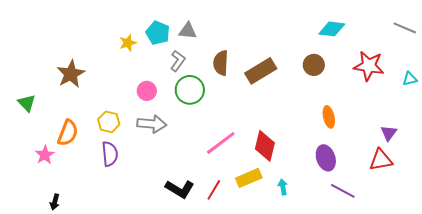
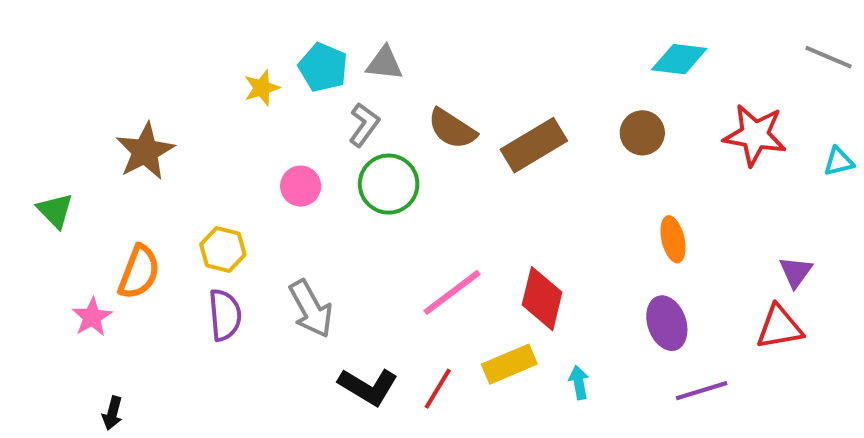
brown semicircle: (221, 63) -> (452, 129), turned -60
gray arrow: (152, 124) -> (311, 309), moved, turned 56
purple line: (343, 191) -> (702, 391), turned -45

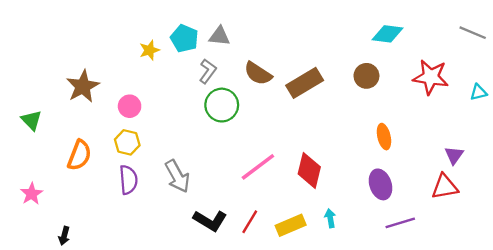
pink circle: (301, 186) -> (130, 106), moved
pink star: (92, 317) -> (32, 194), moved
yellow rectangle: (509, 364) -> (291, 225), moved

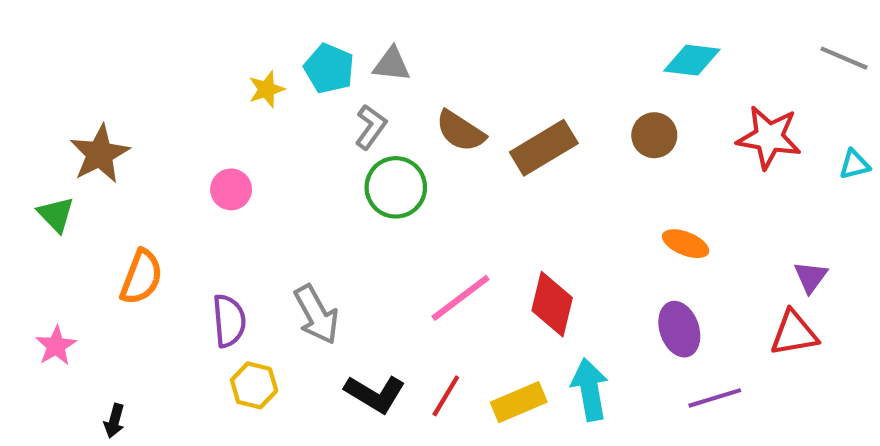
brown star: (83, 86) -> (100, 154), moved
orange ellipse: (384, 137) -> (686, 244), turned -55
yellow hexagon: (127, 142) -> (254, 385), moved
cyan arrow: (330, 218) -> (590, 390), size x1.8

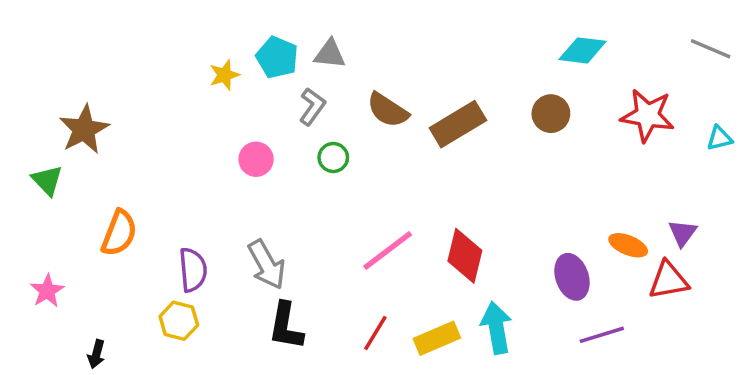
green circle: (396, 187) -> (333, 157), size x0.6
pink circle: (231, 189) -> (256, 159), moved
orange ellipse: (686, 244) -> (628, 245), moved
yellow hexagon: (254, 385) -> (179, 321), moved
black L-shape: (375, 394) -> (286, 326), moved, turned 69

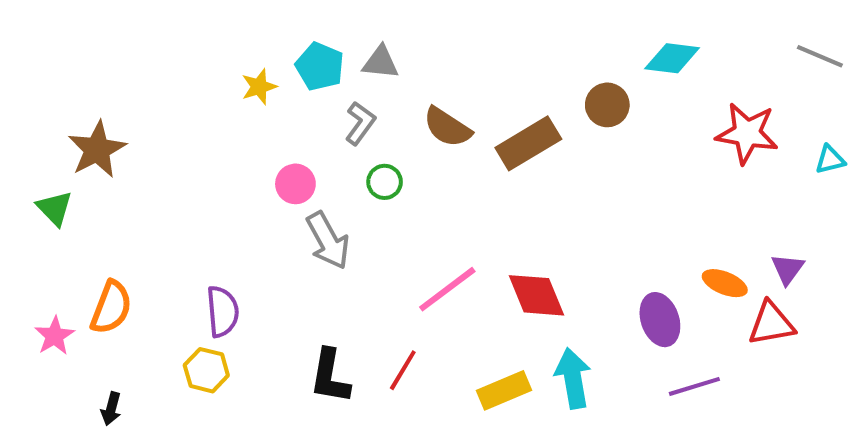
brown circle: (551, 114) -> (607, 105), moved
orange semicircle: (119, 233) -> (111, 307), moved
red diamond: (465, 256) -> (536, 295), turned -36
gray arrow: (267, 265) -> (328, 241), moved
red line: (375, 333) -> (403, 370), moved

